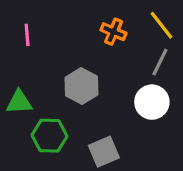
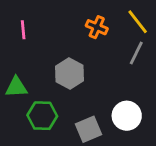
white circle: (152, 102) -> (127, 116), moved

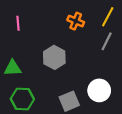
yellow line: (138, 22) -> (108, 17), turned 66
green hexagon: (42, 116) -> (22, 99), moved

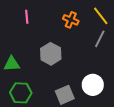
yellow line: (108, 17) -> (101, 16), turned -66
pink line: (18, 23) -> (27, 17), moved

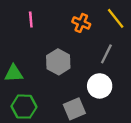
gray line: (100, 39) -> (106, 54), moved
white circle: (93, 85) -> (100, 86), moved

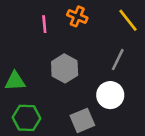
pink line: (31, 19) -> (44, 24), moved
orange cross: (81, 23) -> (77, 16), moved

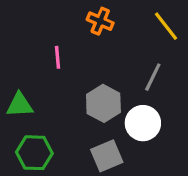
pink line: (44, 24) -> (57, 57), moved
gray hexagon: (65, 68) -> (103, 103), moved

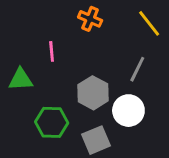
green triangle: (20, 105) -> (21, 80), moved
green hexagon: (34, 153) -> (52, 122), moved

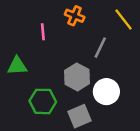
pink line: (52, 51) -> (43, 32), moved
gray line: (137, 69) -> (100, 48), moved

